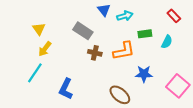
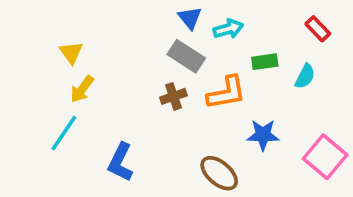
gray rectangle: (83, 31) -> (186, 56), moved
brown cross: (95, 53) -> (173, 96), turned -32

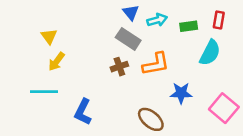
red rectangle: (318, 29) -> (219, 20), turned 54
green rectangle: (265, 62) -> (189, 26), moved
cyan semicircle: (305, 76) -> (210, 53), size x1.5
cyan line: (64, 133) -> (44, 92), turned 56

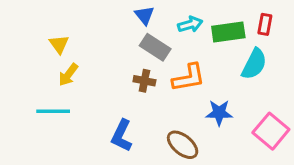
blue triangle: (131, 12) -> (144, 15), moved
green rectangle: (189, 26) -> (228, 32), size x1.5
brown cross: (119, 67) -> (144, 81), turned 30
blue L-shape: (83, 112) -> (122, 136), moved

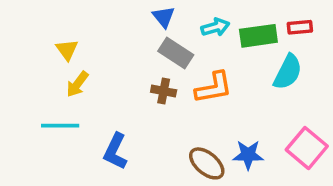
red rectangle: (265, 24) -> (300, 27), turned 75
blue star: (219, 113) -> (248, 155), moved
blue L-shape: (122, 136) -> (115, 151), moved

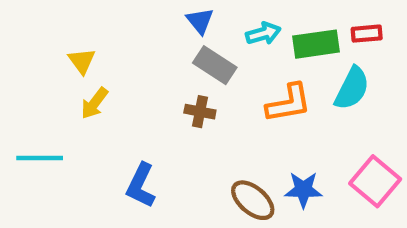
orange L-shape: (214, 88) -> (289, 103), moved
cyan line: (60, 126) -> (40, 158), moved

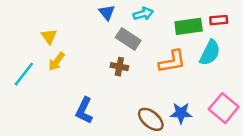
blue triangle: (200, 21) -> (107, 13), moved
cyan arrow: (263, 34) -> (143, 14), moved
cyan line: (40, 158) -> (24, 74), moved, turned -52

